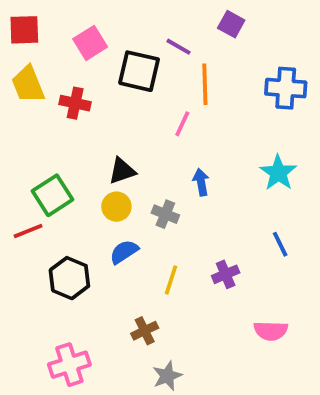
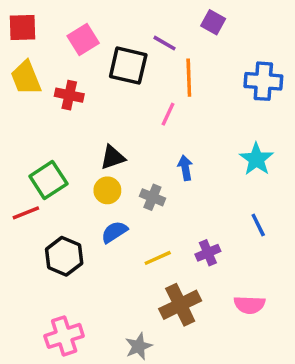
yellow line: (171, 280) -> (158, 258), turned 48
brown cross: (145, 331) -> (180, 305), moved, size x1.6
gray star: (167, 376) -> (139, 346), moved

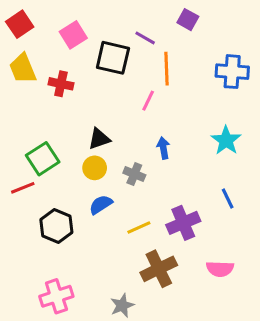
red square: (22, 27) -> (20, 24), turned -32
purple cross: (208, 253) -> (183, 223), size x1.5

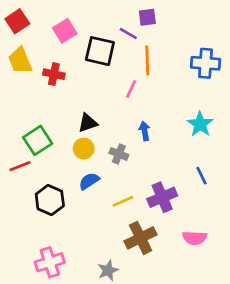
purple square: (188, 20) -> (147, 17), moved, turned -36

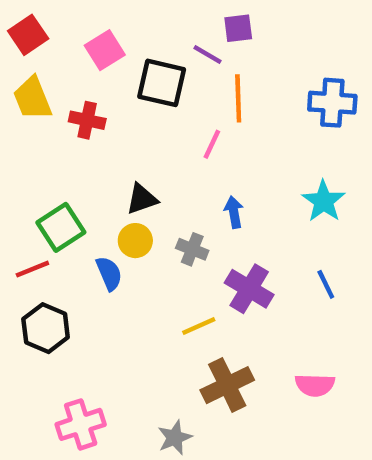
blue semicircle: (89, 181) -> (109, 273), moved, turned 100
purple cross: (162, 197) -> (249, 289), moved, turned -36
black hexagon: (50, 200) -> (46, 328), moved

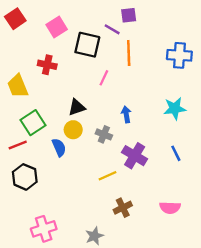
yellow trapezoid: (32, 98) -> (18, 86), moved
pink line: (212, 144) -> (104, 78), moved
cyan star: (324, 201) -> (175, 108), turned 30
brown cross: (227, 385) -> (123, 208), size x0.7

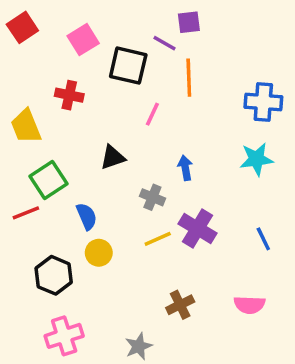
blue cross: (179, 55) -> (263, 102), moved
yellow circle: (73, 130) -> (99, 253), moved
blue line: (176, 153) -> (263, 239), moved
yellow line: (107, 176) -> (158, 239), moved
black hexagon: (25, 177) -> (54, 275), moved

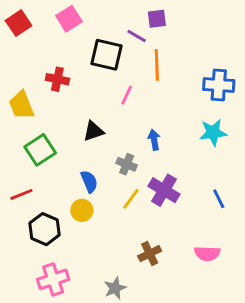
pink square: (83, 40) -> (69, 19), moved
red line: (26, 213) -> (21, 194), moved
blue semicircle: (87, 216) -> (89, 182), moved
yellow line: (158, 239) -> (131, 199), turned -30

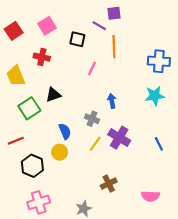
pink square: (69, 19) -> (47, 26), moved
red square: (19, 23) -> (14, 31), moved
black square: (106, 55) -> (77, 39), size x0.7
black triangle: (93, 131) -> (53, 95), moved
pink semicircle: (207, 254) -> (151, 196), moved

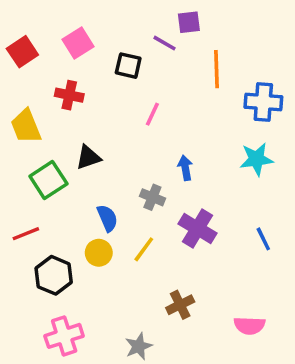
orange line: (114, 47) -> (217, 69), moved
yellow line: (95, 144) -> (144, 249), moved

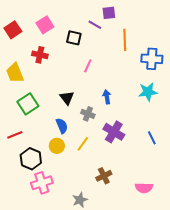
black triangle: (88, 157) -> (67, 98), moved, turned -49
pink cross: (64, 336) -> (42, 183), moved

